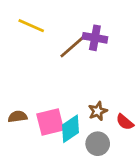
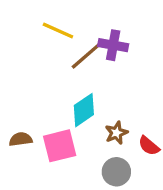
yellow line: (31, 26) -> (58, 31), moved
cyan diamond: (71, 129) -> (84, 110), moved

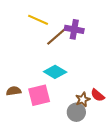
cyan diamond: (84, 110) -> (55, 72), turned 65
brown star: (116, 133) -> (83, 99), moved

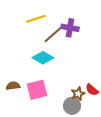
yellow line: (38, 20) -> (36, 19), turned -42
cyan diamond: (55, 72) -> (43, 58), moved

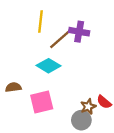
yellow line: (36, 19) -> (41, 21), turned -66
brown semicircle: (13, 86) -> (13, 87), moved

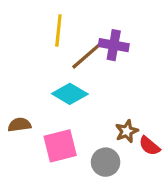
brown star: (88, 107) -> (127, 131), moved
gray circle: (81, 120) -> (106, 162), moved

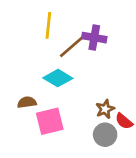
brown semicircle: (19, 125) -> (27, 102), moved
gray circle: (106, 162) -> (105, 135), moved

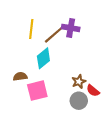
yellow line: (48, 25) -> (31, 29), moved
cyan diamond: (58, 78) -> (43, 58), turned -70

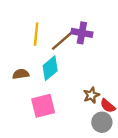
brown semicircle: (20, 76) -> (21, 74), moved
gray circle: (79, 101) -> (102, 122), moved

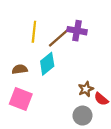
pink square: (43, 106) -> (21, 99), moved, turned 35
gray circle: (102, 122) -> (83, 116), moved

